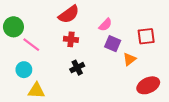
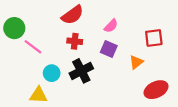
purple square: (113, 44) -> (109, 49), moved
black cross: (77, 68) -> (81, 71), size x1.5
cyan circle: (24, 70) -> (52, 73), moved

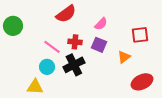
red cross: (75, 41) -> (75, 42), moved
pink line: (33, 47) -> (52, 47), moved

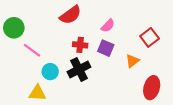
red square: (140, 35) -> (150, 37), turned -30
pink line: (52, 47) -> (32, 50), moved
red ellipse: (142, 82) -> (152, 88), turned -50

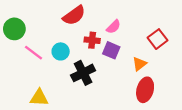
red cross: (80, 45) -> (92, 40), moved
cyan circle: (50, 72) -> (61, 51), moved
red ellipse: (152, 88) -> (145, 90), moved

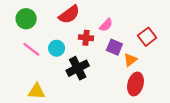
green circle: (14, 29) -> (26, 19), moved
purple square: (111, 50) -> (114, 47), moved

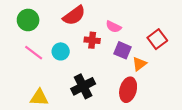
pink semicircle: (106, 25) -> (113, 27), turned 72
black cross: (78, 68) -> (83, 86), moved
red ellipse: (136, 84) -> (128, 90), moved

